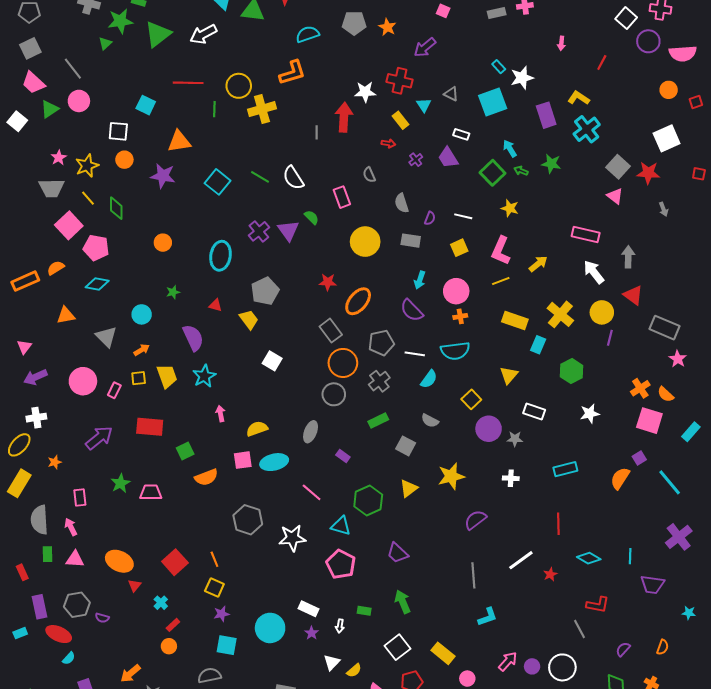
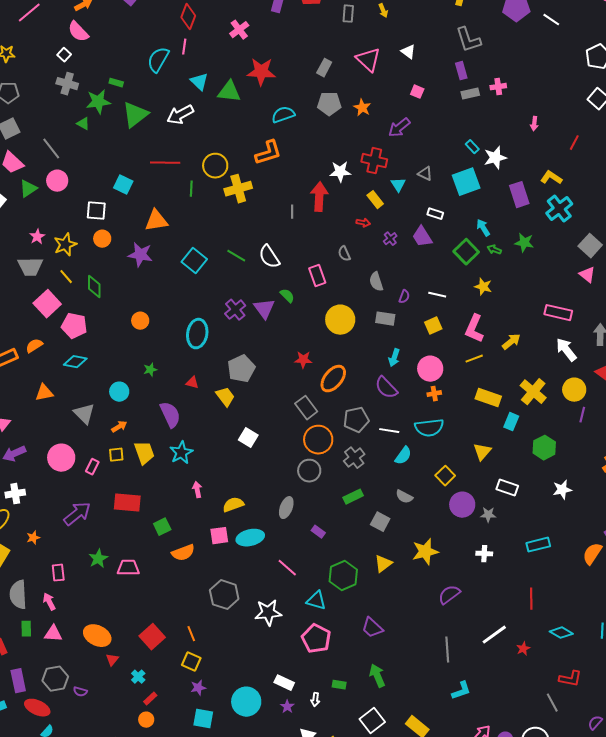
green triangle: (105, 43) -> (83, 124), turned -48

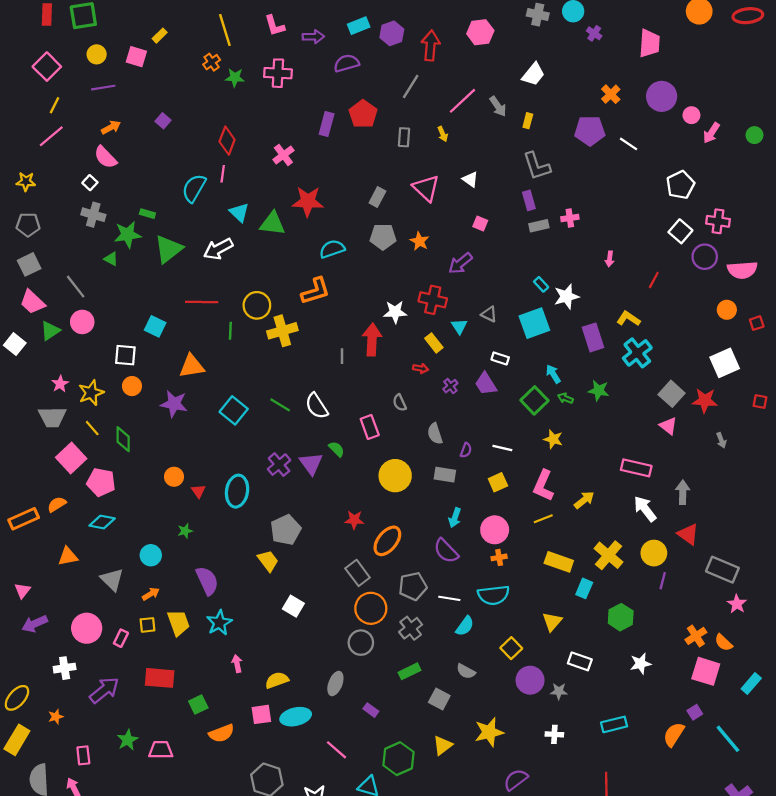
red triangle: (192, 383) -> (198, 491), moved, turned 40
white cross: (15, 494) -> (65, 668), moved

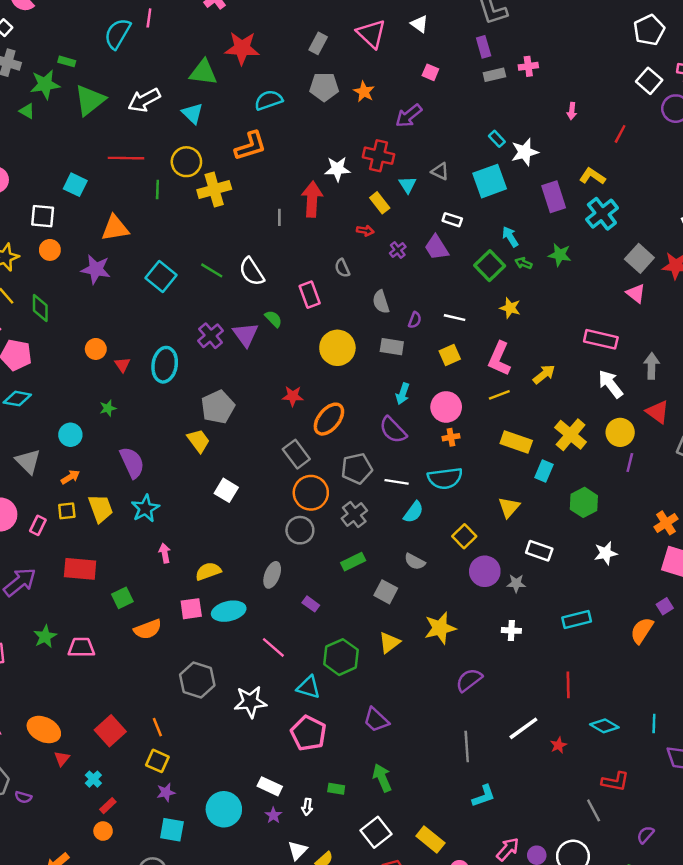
cyan triangle: (239, 212) -> (192, 113), moved

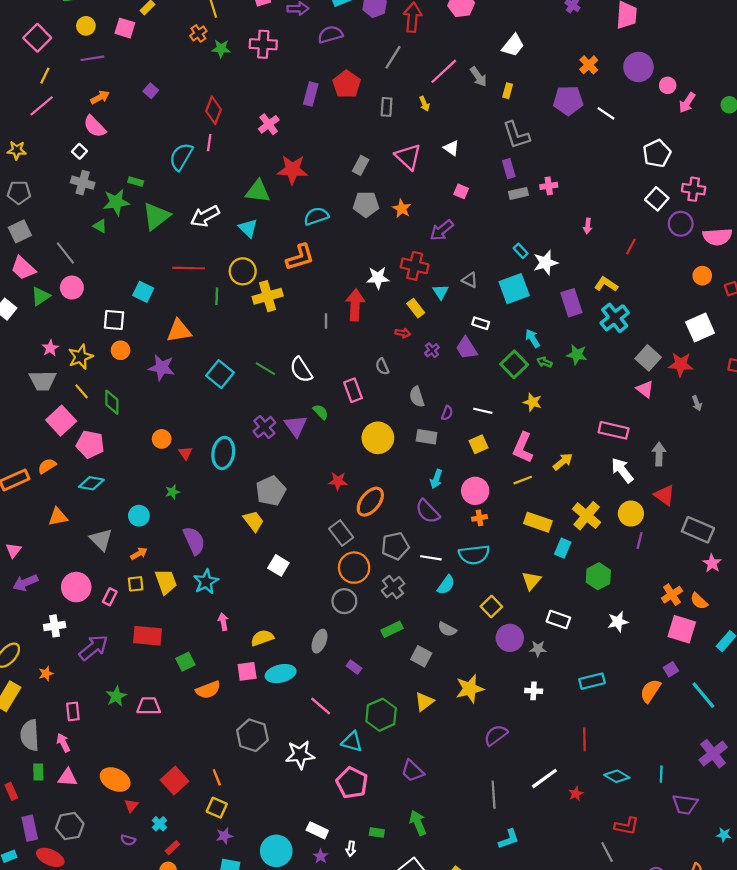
purple semicircle: (23, 797) -> (128, 840), moved

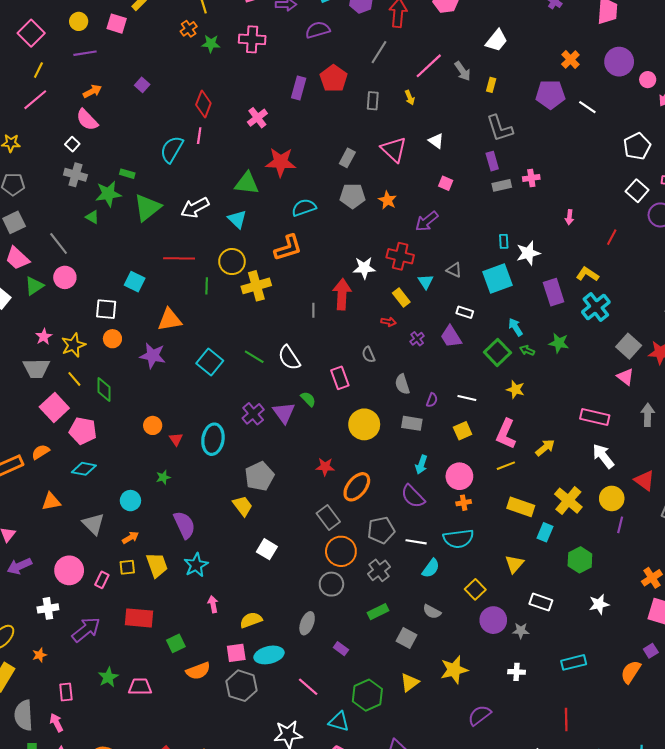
cyan rectangle: (521, 251) -> (504, 241), turned 40
gray arrow: (659, 454) -> (648, 415), moved
gray hexagon: (252, 735) -> (242, 686), moved

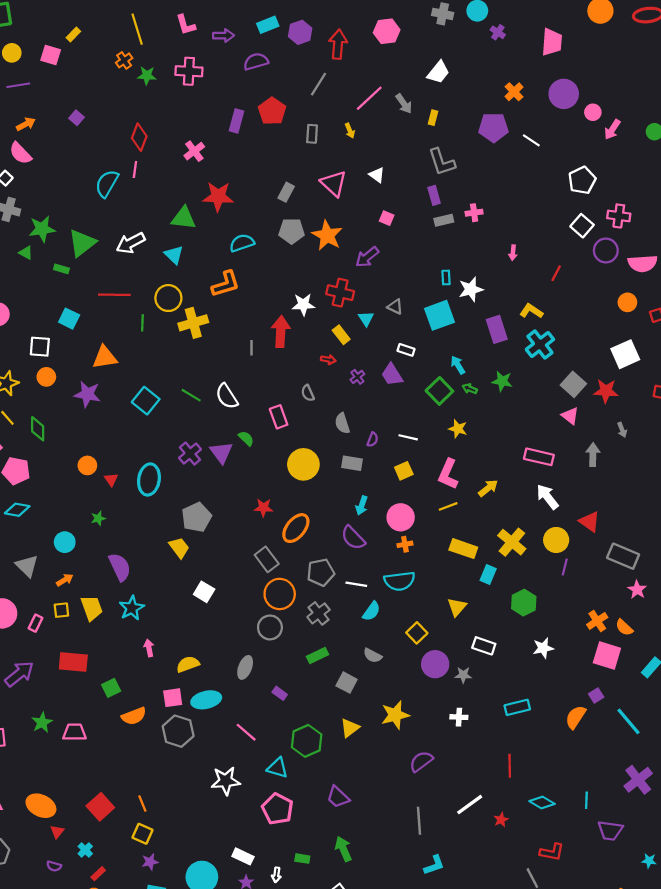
green rectangle: (127, 174) -> (61, 269), moved
orange star: (387, 200) -> (327, 235), size x1.6

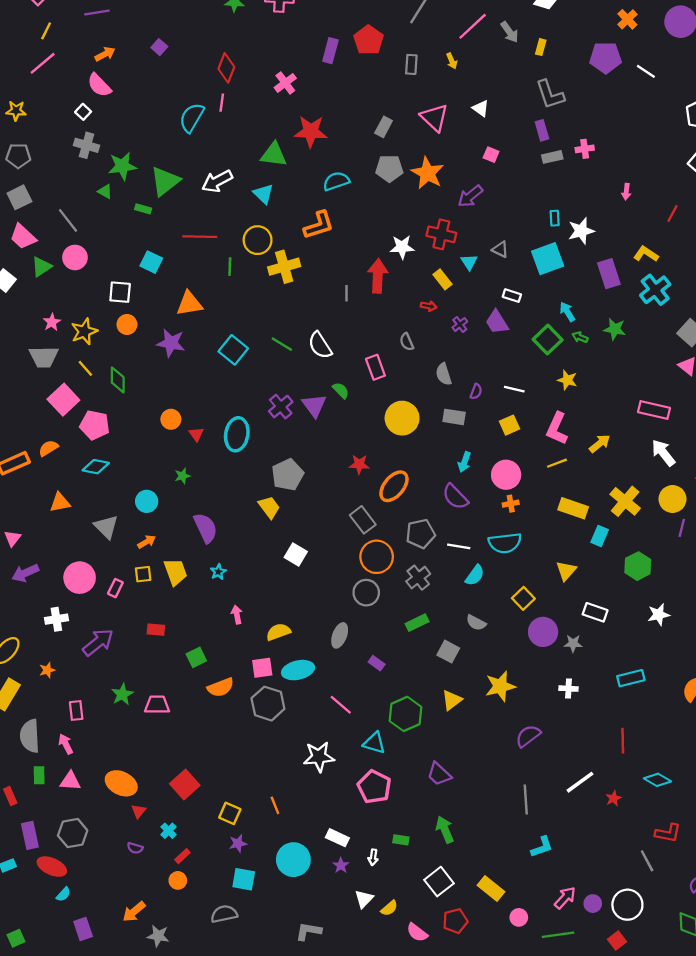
cyan star: (132, 608) -> (218, 572), size x0.6
red rectangle: (73, 662) -> (156, 630), size x0.6
orange line: (142, 804) -> (275, 805), moved

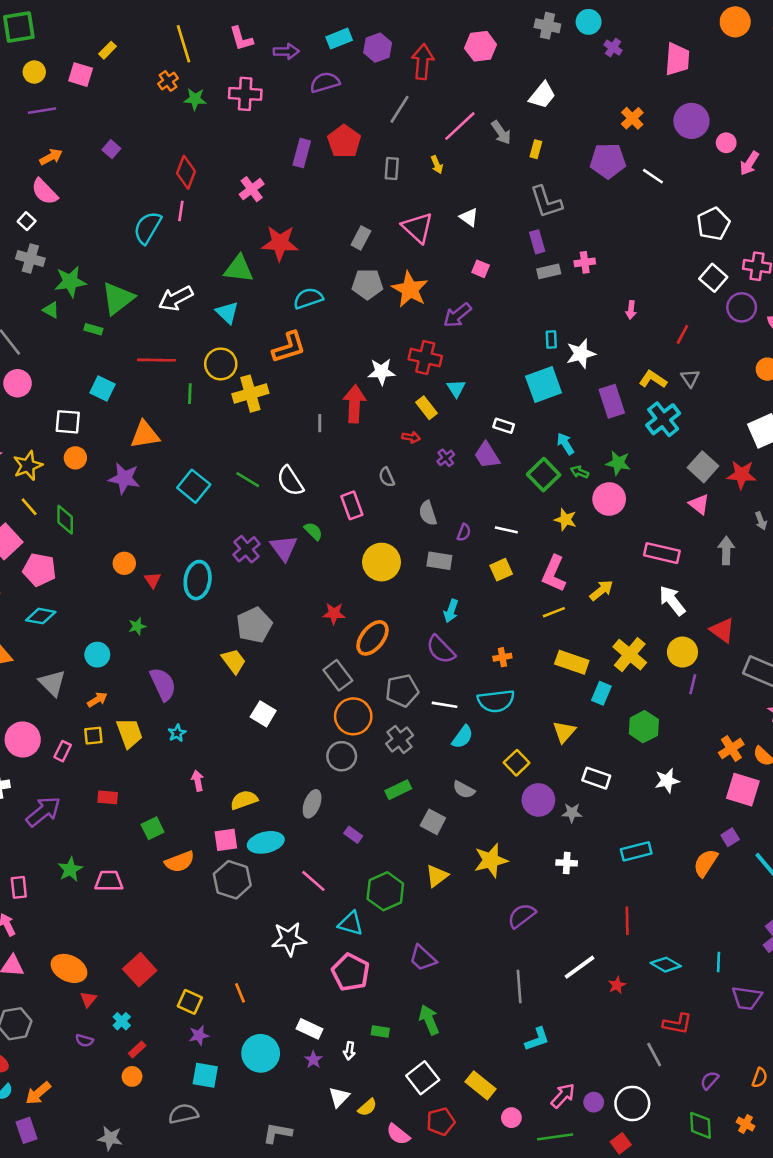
gray triangle: (500, 249) -> (690, 378), moved, turned 30
pink circle: (506, 475) -> (609, 499), moved
orange arrow: (134, 912) -> (38, 1093), moved

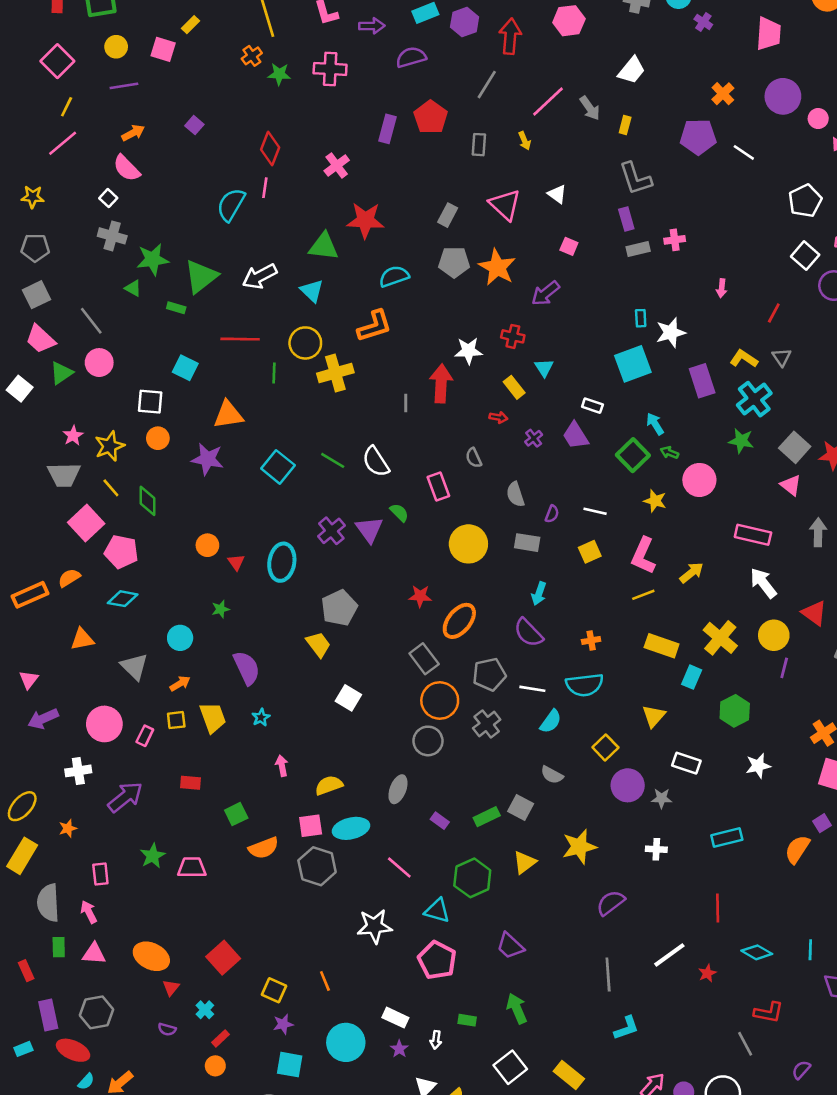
red cross: (425, 358) -> (513, 336), size x0.7
green star: (618, 463) -> (741, 441), moved
green rectangle: (398, 790) -> (487, 817), moved

